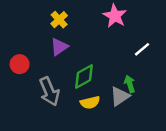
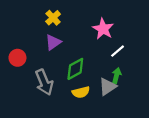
pink star: (115, 16) -> (103, 29), moved
white line: (142, 49) -> (118, 51), moved
green arrow: (130, 84) -> (116, 76), turned 32

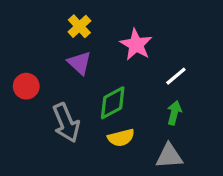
pink star: (103, 29) -> (136, 45), moved
purple triangle: (53, 42) -> (79, 63), turned -42
gray triangle: (108, 87) -> (169, 156), moved, turned 30

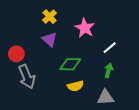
green diamond: (113, 103) -> (70, 64), turned 30
gray arrow: (66, 123) -> (27, 77), moved

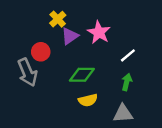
purple triangle: (50, 39) -> (70, 36), moved, turned 42
red circle: (16, 54) -> (41, 52), moved
gray arrow: (27, 77) -> (27, 72), moved

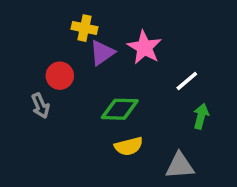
yellow cross: (58, 19) -> (84, 28), turned -35
gray arrow: (27, 72) -> (40, 106), size x0.6
green arrow: (127, 82) -> (201, 116), moved

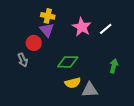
purple triangle: (102, 53) -> (47, 30), moved, turned -35
white line: (187, 81) -> (106, 29), moved
gray triangle: (180, 166) -> (90, 90), moved

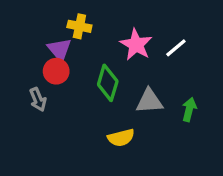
purple triangle: (47, 30) -> (59, 50), moved
green diamond: (68, 62) -> (108, 83), moved, turned -75
gray triangle: (90, 90) -> (149, 101), moved

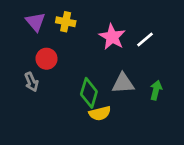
purple triangle: (59, 50) -> (36, 22), moved
green diamond: (108, 83) -> (89, 93), moved

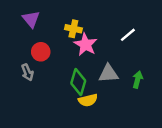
yellow cross: (66, 22) -> (73, 29), moved
pink star: (112, 37) -> (86, 45), moved

